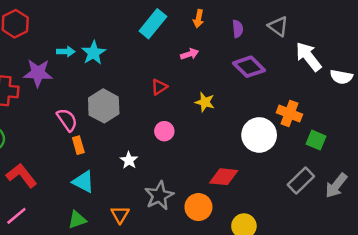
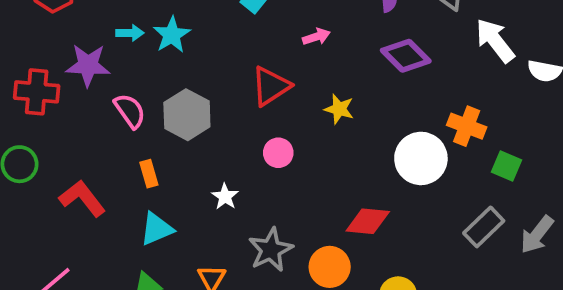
red triangle: (159, 87) -> (271, 86), size x1.6
pink semicircle: (67, 120) -> (130, 111), moved
red L-shape: (21, 175) -> (82, 198), moved
cyan triangle: (83, 182) -> (156, 229), turned -50

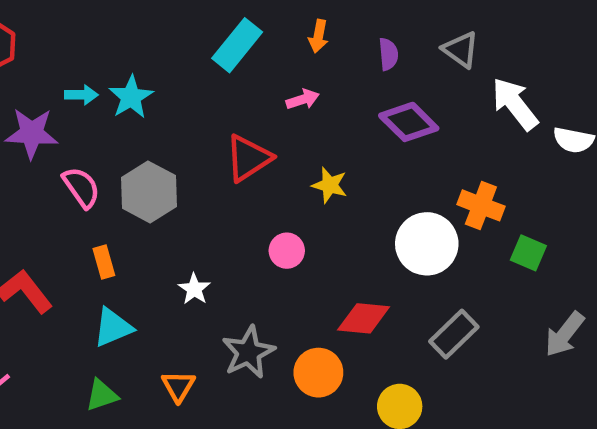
pink circle: (278, 153) -> (287, 251), moved
gray rectangle: (484, 227) -> (454, 334), moved

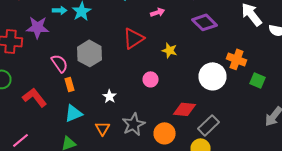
pink semicircle: (81, 187) -> (60, 63), moved
gray rectangle: (454, 334) -> (208, 125), moved
orange triangle: (178, 386) -> (102, 128), moved

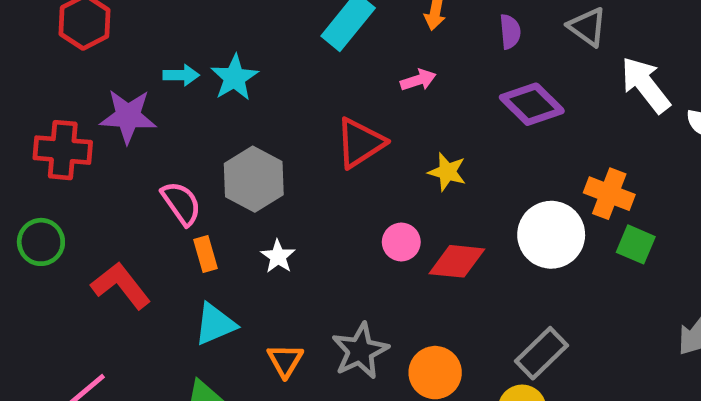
green square: (258, 80) -> (636, 244), moved
white star: (110, 96) -> (278, 256), moved
red diamond: (184, 109) -> (457, 261), moved

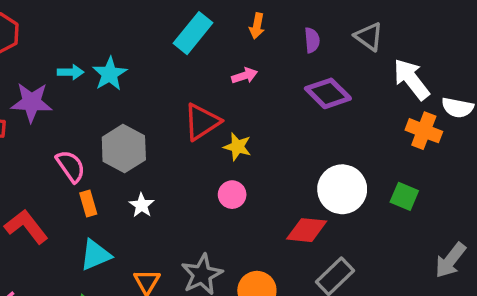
yellow star: (447, 172) -> (237, 147), moved
orange cross: (609, 194) -> (424, 131), moved
red diamond: (457, 261) -> (307, 230), moved

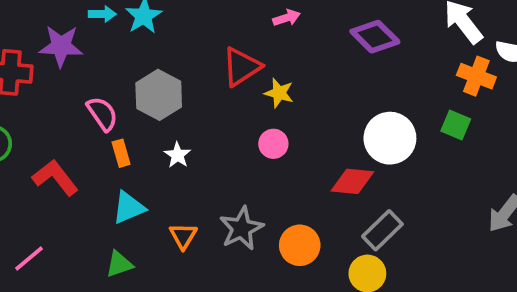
green square: (404, 196) -> (456, 125), moved

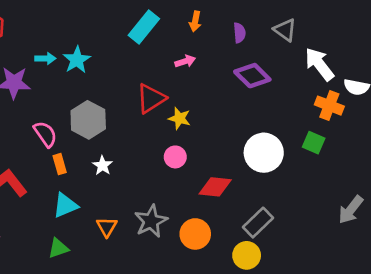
red diamond: (352, 181) -> (215, 187), moved

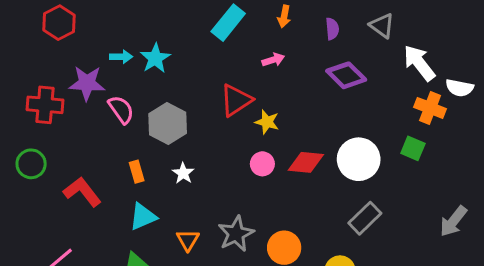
pink semicircle: (45, 134) -> (121, 110), moved
red diamond: (215, 187) -> (306, 162), moved
gray rectangle: (258, 223) -> (365, 218), moved

